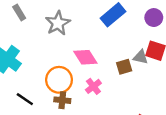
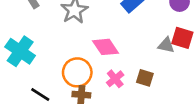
brown square: (124, 67) -> (145, 78), moved, turned 35

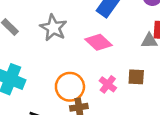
pink diamond: (105, 47) -> (99, 42), moved

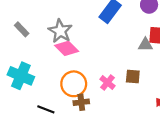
pink diamond: (99, 42) -> (67, 48), moved

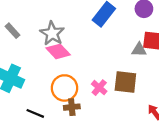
brown square: (133, 76) -> (125, 82), size x1.5

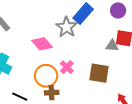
gray star: (52, 33) -> (67, 27), moved
pink cross: (99, 88) -> (67, 67), moved

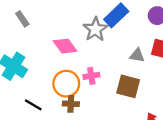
gray triangle: (112, 46) -> (137, 55), moved
pink cross: (67, 67) -> (91, 76), turned 32

